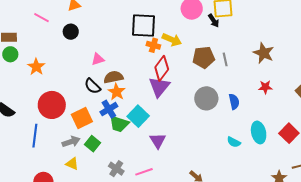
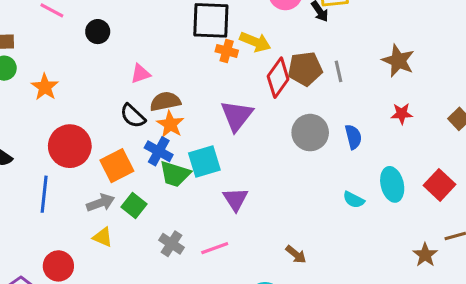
red diamond: (162, 68) -> (278, 78), moved
blue cross: (109, 109) -> (159, 151), turned -30
cyan square: (138, 116) -> (204, 161), turned 30

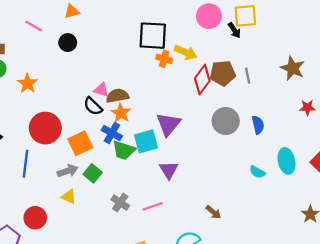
pink triangle: (140, 74) -> (101, 90), moved, turned 35
red star: (402, 114) -> (307, 107), moved
purple triangle: (237, 116) -> (168, 124), moved

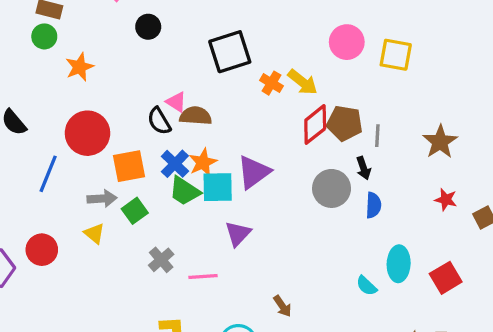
black arrow: (234, 30) -> (363, 168), moved
black square: (153, 36) -> (230, 52), moved, turned -36
orange star: (121, 113) -> (203, 162), moved
cyan semicircle: (257, 172) -> (366, 286), moved

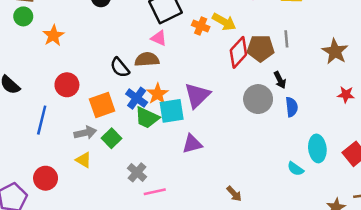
pink triangle: (176, 102) -> (159, 38), moved
red circle: (87, 133) -> (67, 85), size x0.7
gray line: (377, 136) -> (286, 39), moved
purple triangle: (238, 234) -> (192, 144), turned 40
pink line: (203, 277) -> (155, 192), moved

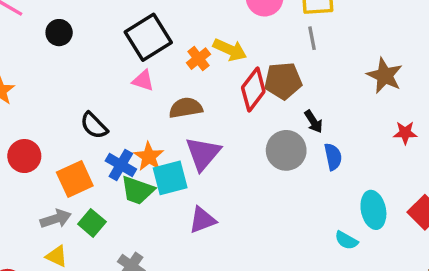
orange cross: (201, 26) -> (199, 59), turned 35
gray line: (286, 39) -> (312, 38), moved
brown semicircle: (147, 59) -> (186, 108), moved

